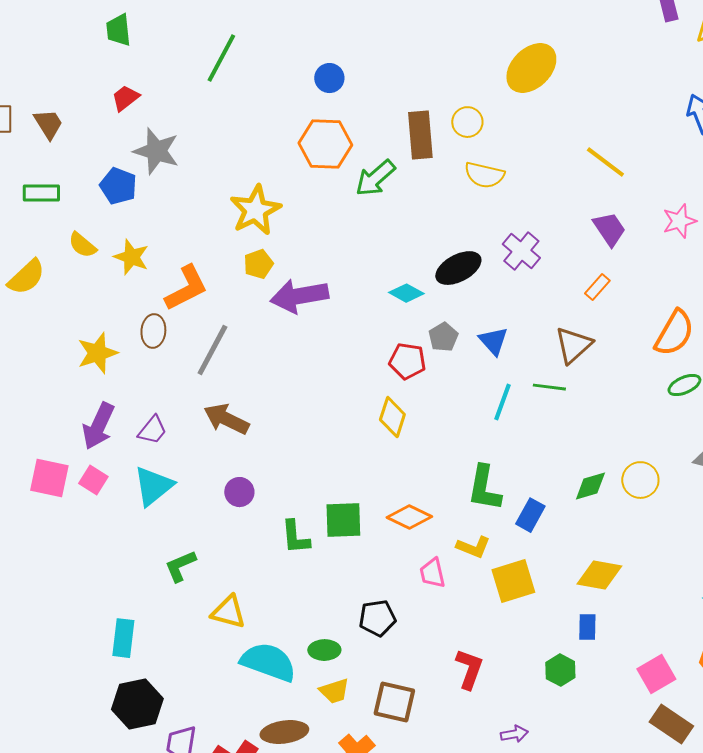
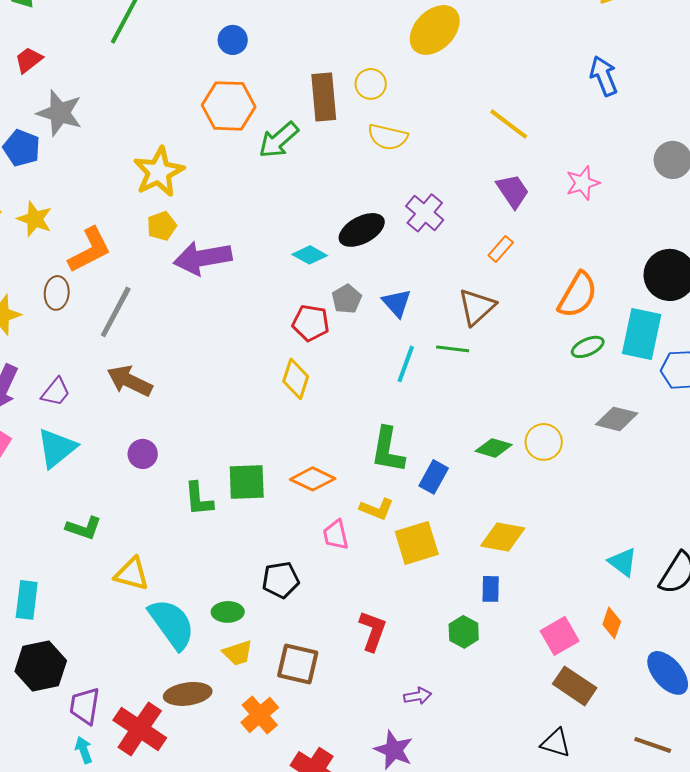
green diamond: (590, 486) -> (494, 448), turned 33
green L-shape: (180, 566) -> (84, 528), turned -138
cyan semicircle: (268, 662) -> (172, 624), turned 34

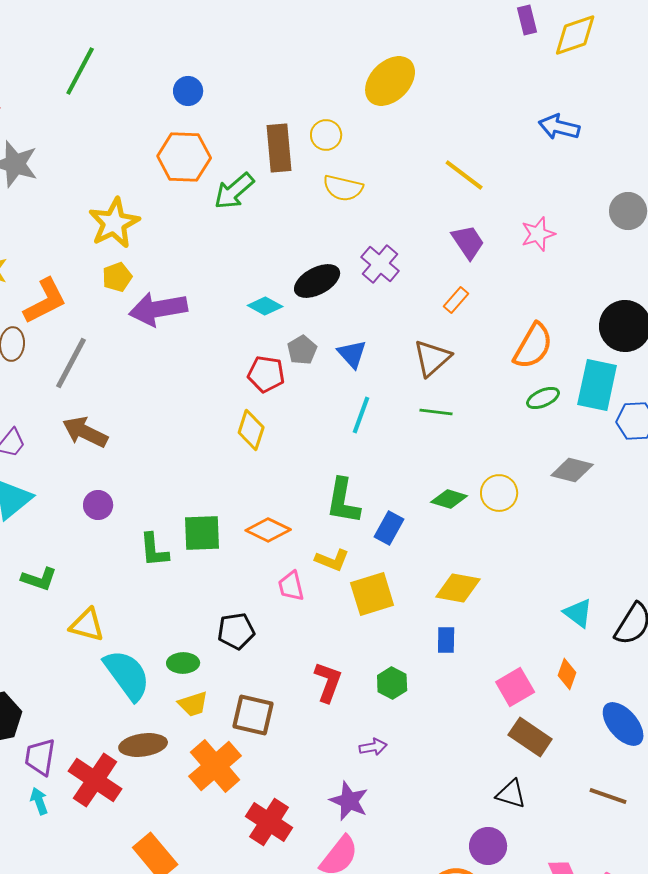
blue arrow: (604, 76) -> (559, 127), turned -54
green line: (453, 349) -> (436, 412), moved
green hexagon: (464, 632) -> (392, 683), moved
orange cross: (260, 715) -> (215, 766), size x1.4

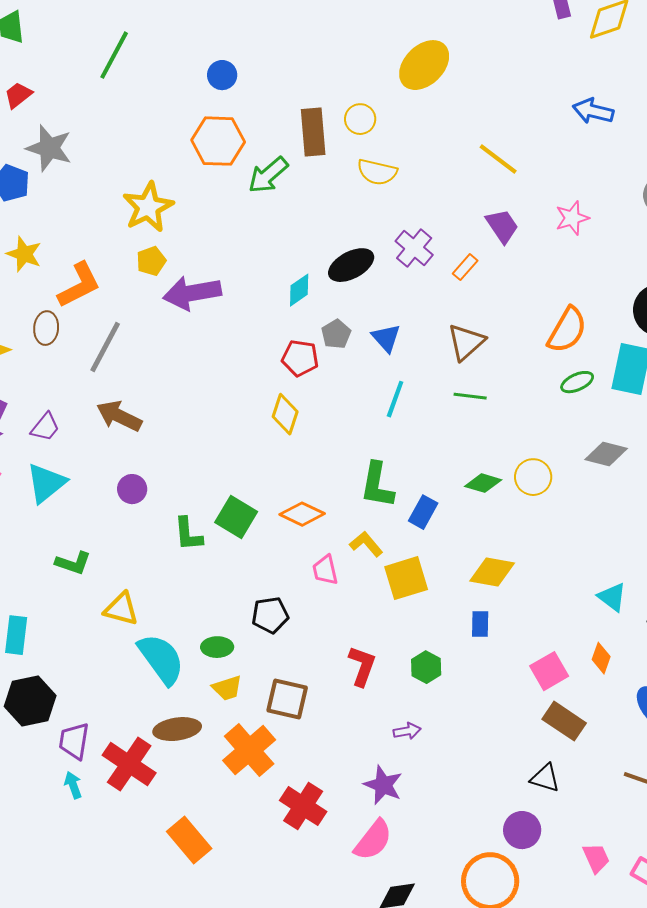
orange rectangle: (456, 300) -> (465, 267), moved
cyan diamond: (265, 306) -> (299, 290), turned -64
green square: (202, 533) -> (236, 517), turned 33
yellow L-shape: (332, 560) -> (366, 544), turned -152

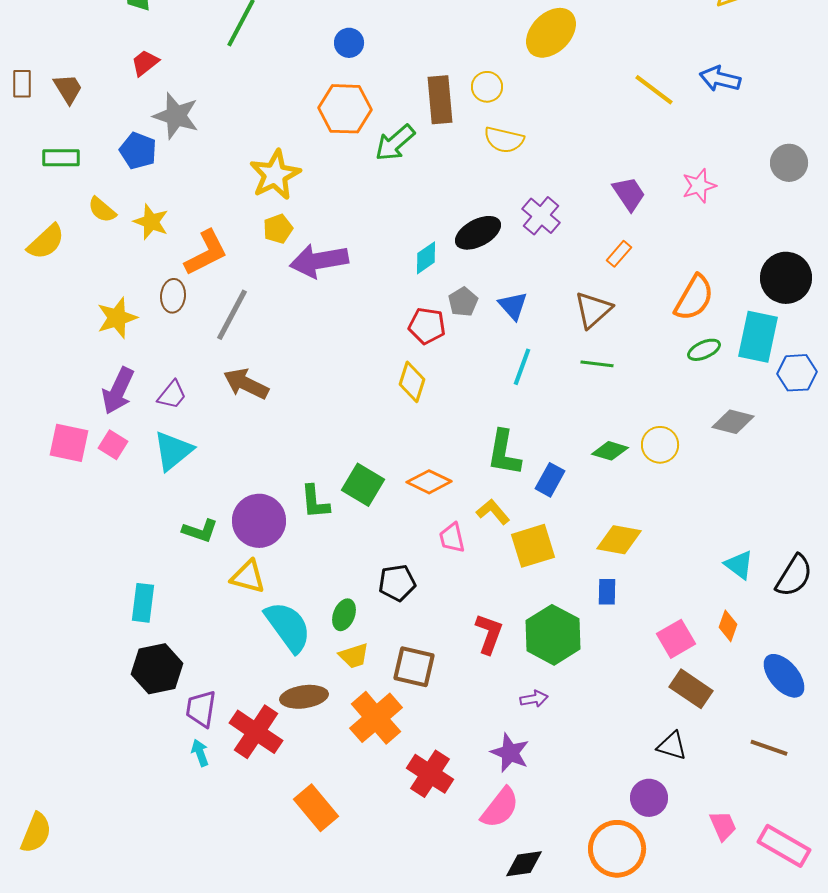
yellow line: (498, 159) -> (654, 90), moved
orange rectangle: (465, 267) -> (619, 254), moved
purple circle: (132, 489) -> (259, 521), moved, size x1.8
green ellipse: (217, 647) -> (344, 615), turned -68
green hexagon: (426, 667) -> (553, 635), size x1.8

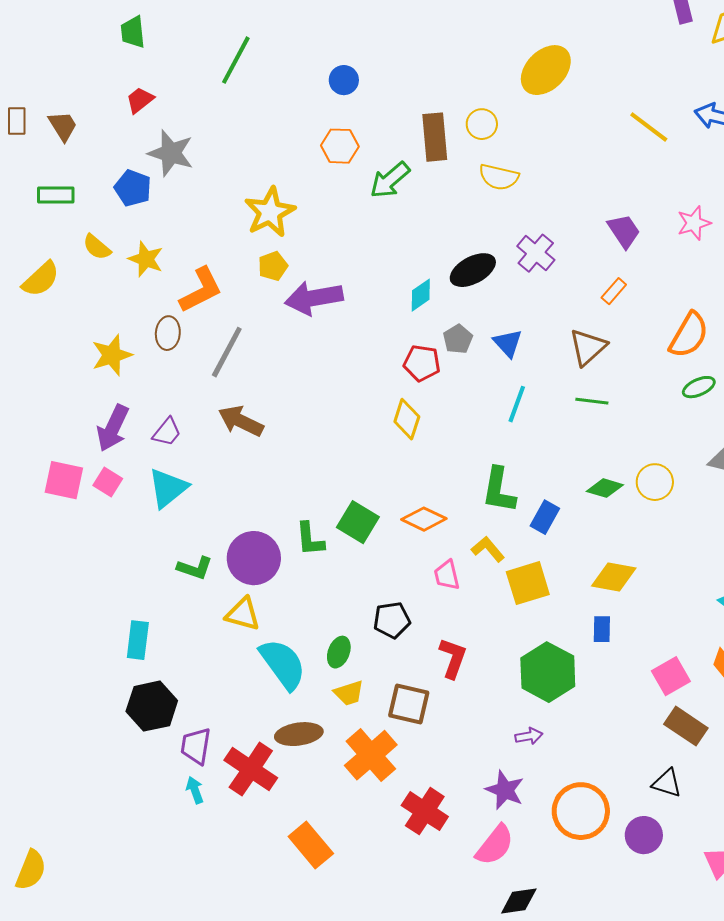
orange hexagon: (345, 109) -> (340, 146), size x0.7
red L-shape: (489, 634) -> (453, 658), moved
orange circle: (617, 849) -> (581, 811), moved

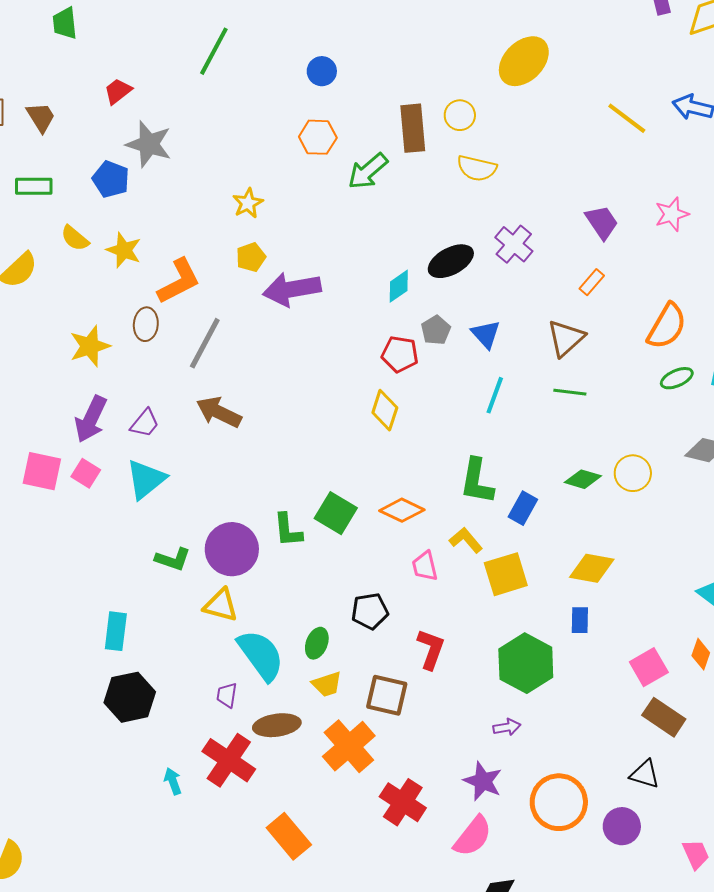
green trapezoid: (133, 32) -> (65, 23), moved
yellow star: (270, 212) -> (248, 203), size x0.6
purple trapezoid: (196, 746) -> (227, 695), moved, size x0.7

